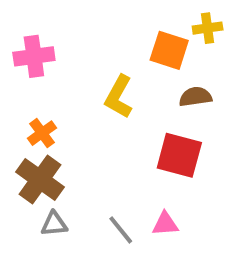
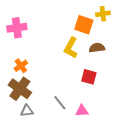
yellow L-shape: (119, 97) -> (71, 48), moved
red square: (179, 155) -> (89, 77), size x0.7
gray line: (121, 230) -> (60, 103), moved

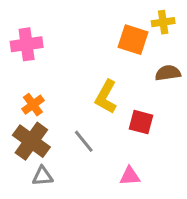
yellow L-shape: (71, 48) -> (106, 97), moved
brown semicircle: (97, 48) -> (168, 73), moved
gray line: (60, 103) -> (84, 141), moved

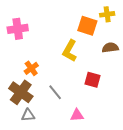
yellow L-shape: (106, 97) -> (70, 51), moved
orange cross: (33, 105) -> (31, 68), moved
pink triangle: (130, 176) -> (77, 115), moved

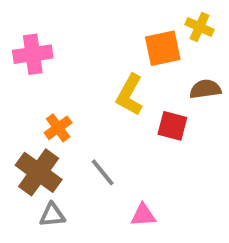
yellow cross: (107, 14) -> (200, 27), turned 32
orange square: (87, 26) -> (163, 48), turned -30
red square: (93, 80) -> (172, 126), moved

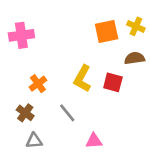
yellow cross: (200, 27) -> (136, 26), moved
yellow L-shape: (130, 95) -> (82, 79), moved
brown cross: (39, 172) -> (25, 113), size x0.6

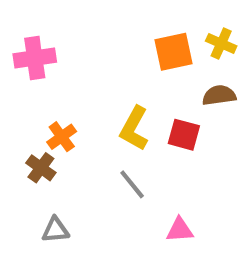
brown cross: (25, 113) -> (41, 168), moved
gray line: (67, 113) -> (132, 184), moved
pink triangle: (94, 141) -> (180, 230), moved

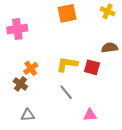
yellow cross: (221, 44) -> (107, 11), moved
orange square: (174, 52) -> (67, 13), moved
yellow L-shape: (134, 128) -> (67, 64), turned 70

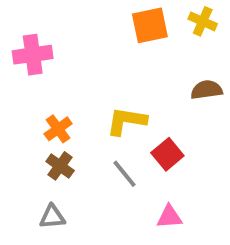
orange square: (67, 13) -> (150, 25), moved
red square: (92, 67) -> (167, 154), moved, turned 35
brown cross: (20, 84) -> (60, 166), moved

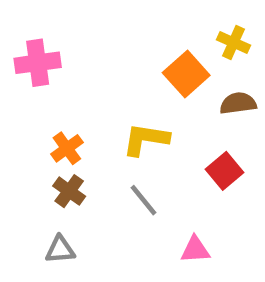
yellow cross: (203, 21) -> (234, 42), moved
orange square: (150, 25) -> (186, 74), moved, turned -30
red square: (167, 154) -> (225, 171), moved

